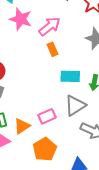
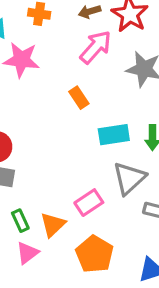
pink arrow: (50, 26) -> (96, 47), moved

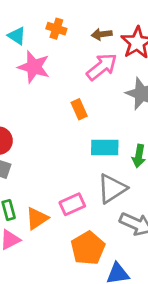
orange pentagon: (94, 254) -> (88, 248), moved

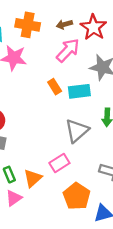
orange cross: (56, 29) -> (28, 25), size x1.5
cyan rectangle: (105, 148) -> (79, 91), moved
gray triangle: (112, 189) -> (77, 131), moved

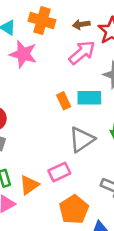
orange rectangle: (55, 87) -> (64, 101), moved

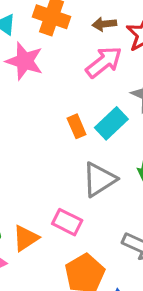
cyan rectangle: (89, 98) -> (111, 123), turned -45
pink rectangle: (59, 172) -> (67, 222), turned 50

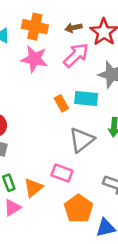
pink star: (24, 61) -> (34, 59), moved
cyan rectangle: (111, 123) -> (86, 99), turned 55

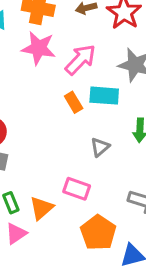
pink arrow: (76, 55) -> (80, 60), moved
gray triangle: (82, 140) -> (100, 147), size x0.6

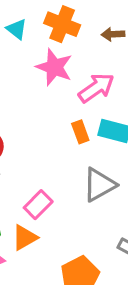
gray triangle: (100, 147) -> (99, 185), size x1.6
pink rectangle: (77, 189) -> (38, 205), moved, turned -75

